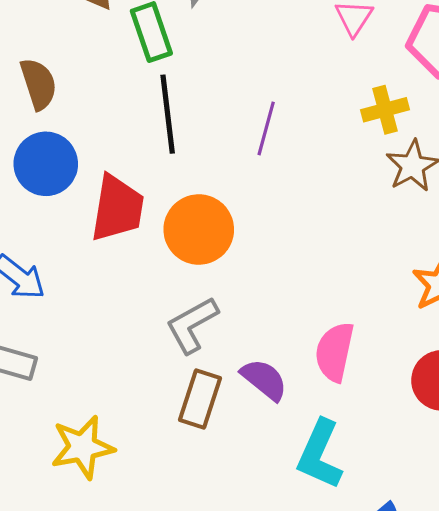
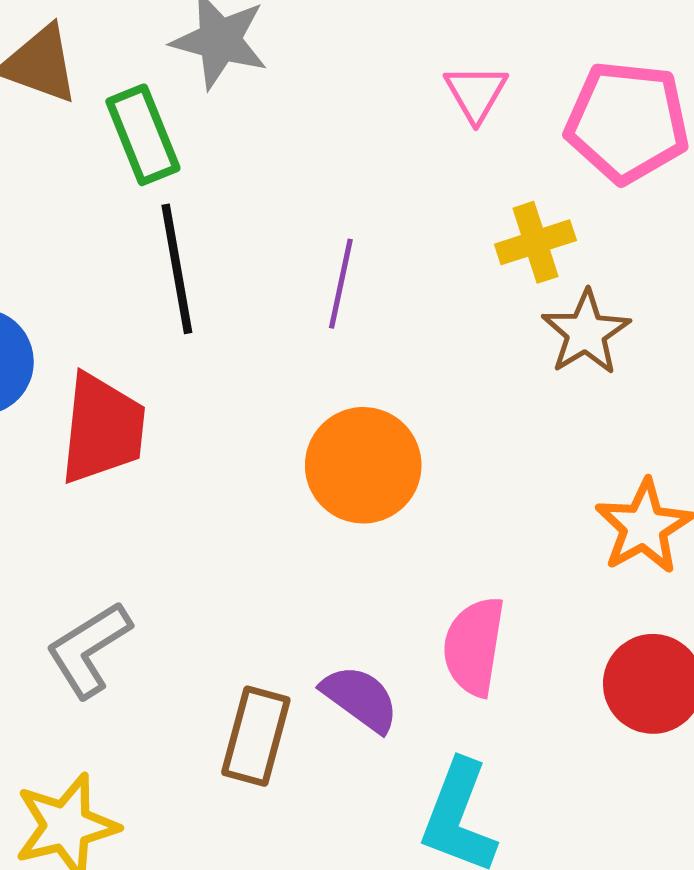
orange circle: (199, 230) -> (363, 465), moved
gray L-shape: (192, 325) -> (89, 649), moved

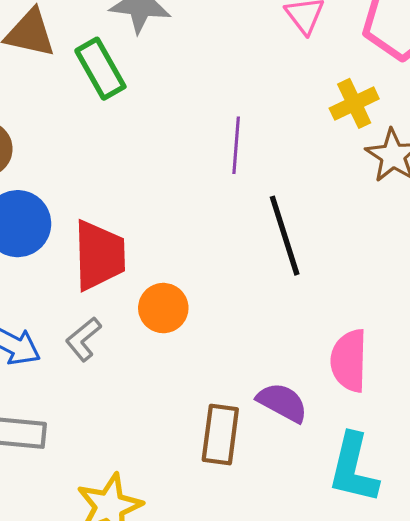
black line: (177, 269) -> (285, 236), moved
orange circle: (363, 465) -> (163, 308), moved, size x0.7
gray L-shape: (89, 649) -> (83, 339), moved, size x0.7

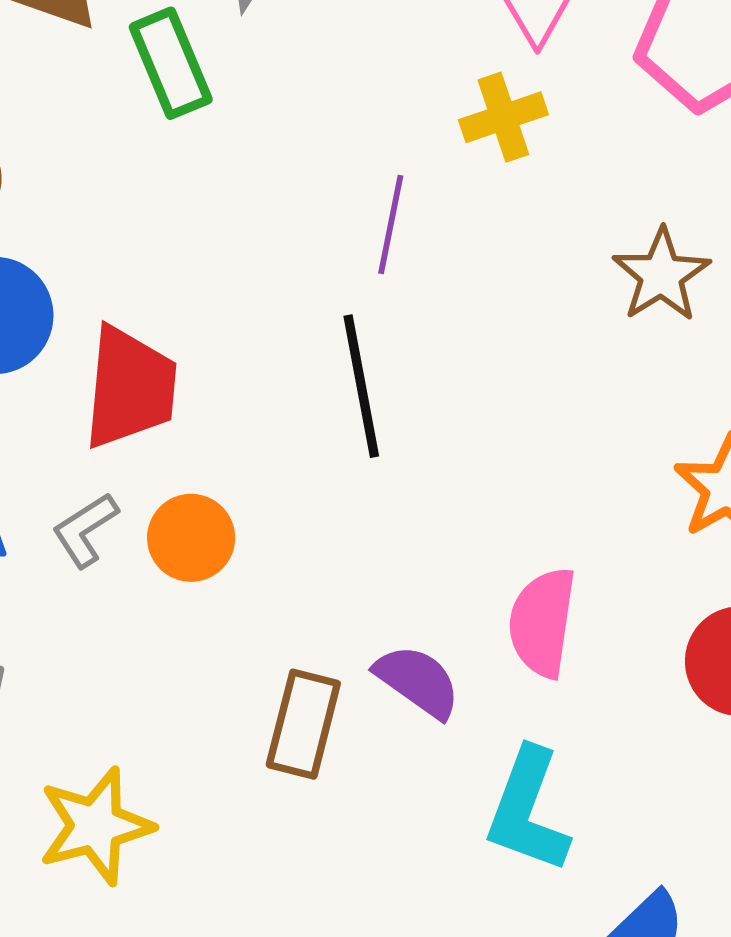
yellow cross: (354, 103) -> (503, 117), moved
black line: (285, 236) -> (361, 386), moved
orange circle: (163, 308) -> (191, 538), moved

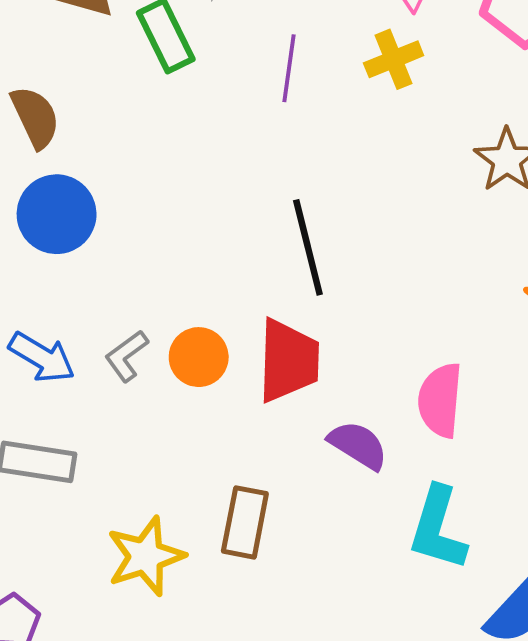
purple line: (391, 225) -> (289, 68), moved
red trapezoid: (130, 387) -> (288, 361), moved
brown rectangle: (303, 724) -> (245, 522), moved

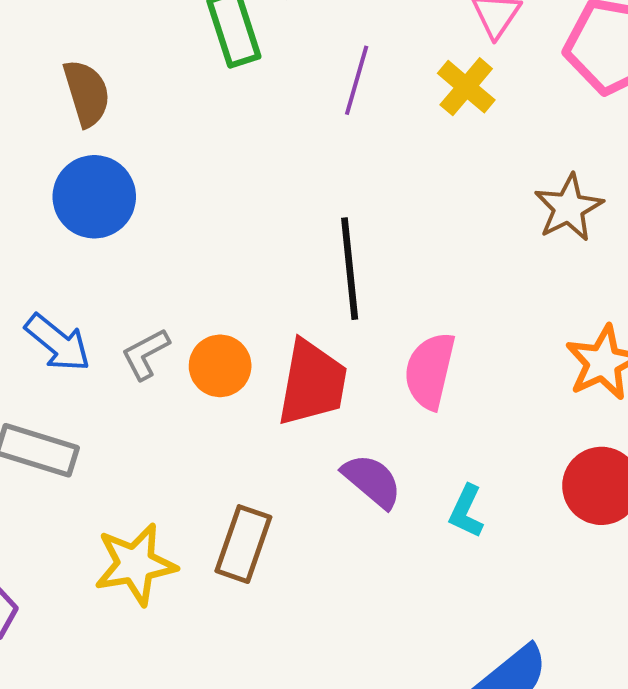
yellow cross: (394, 59) -> (466, 87), turned -36
pink semicircle: (440, 400) -> (430, 371), moved
cyan L-shape: (438, 528) -> (466, 511), moved, size x0.6

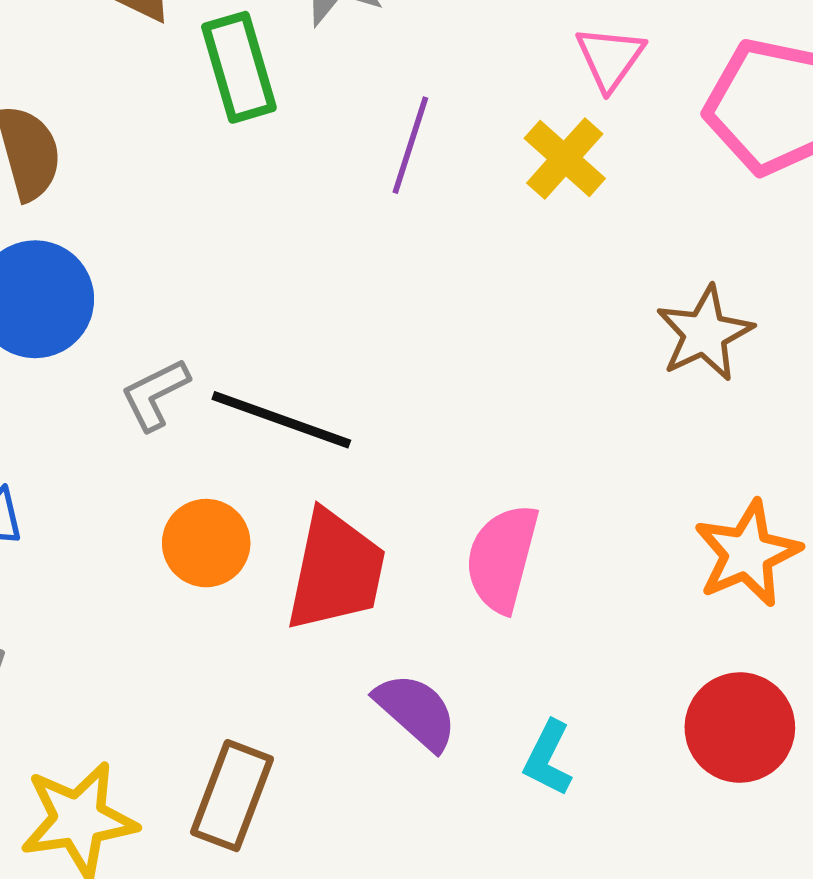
black line: (350, 269) -> (281, 420), moved, turned -66
gray L-shape: (146, 354) -> (155, 394), moved

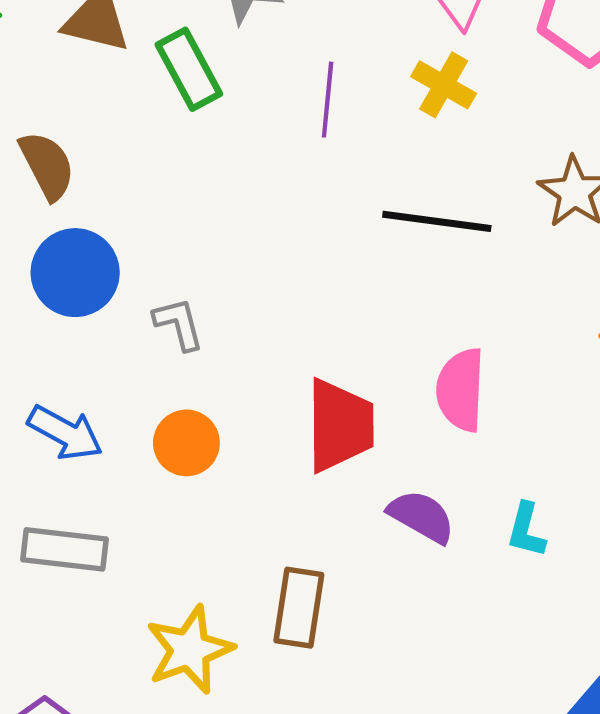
gray L-shape: (155, 394) -> (179, 324), turned 114
black line: (281, 420) -> (437, 221), moved
orange circle: (206, 543) -> (186, 443), moved

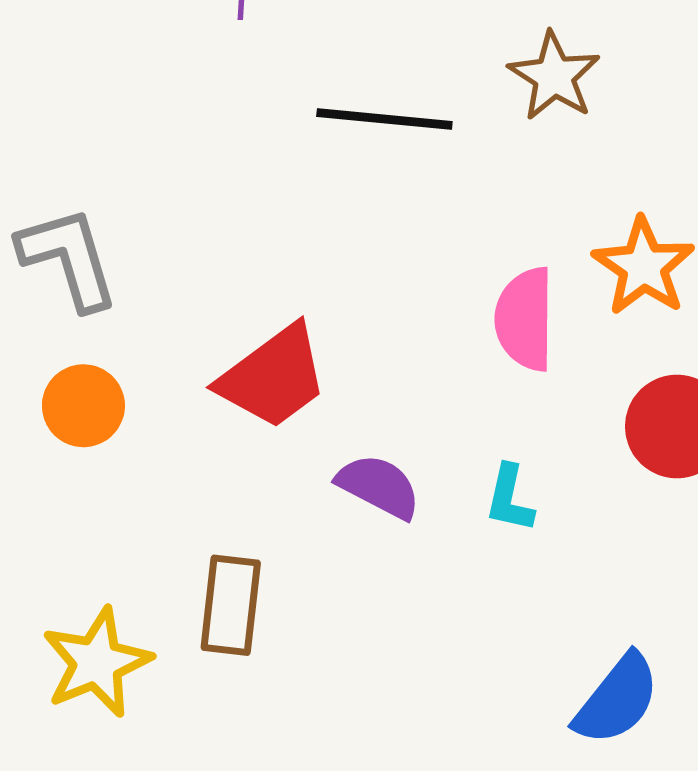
gray L-shape: (179, 324) -> (68, 258), size x1.6
pink semicircle: (461, 390) -> (525, 319), moved
red trapezoid: (340, 425) -> (273, 377), turned 56

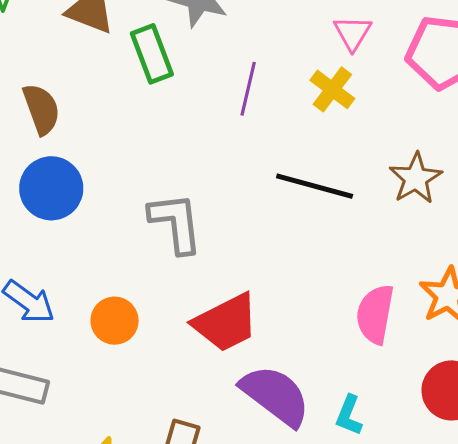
gray L-shape: (68, 258) -> (176, 223), moved
purple semicircle: (379, 486) -> (275, 395), size x1.5

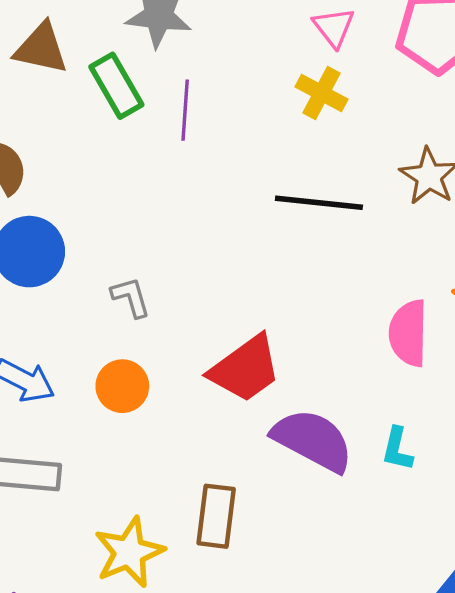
purple line: (248, 89) -> (185, 110), moved
gray L-shape: (176, 223) -> (131, 297), moved, size x0.6

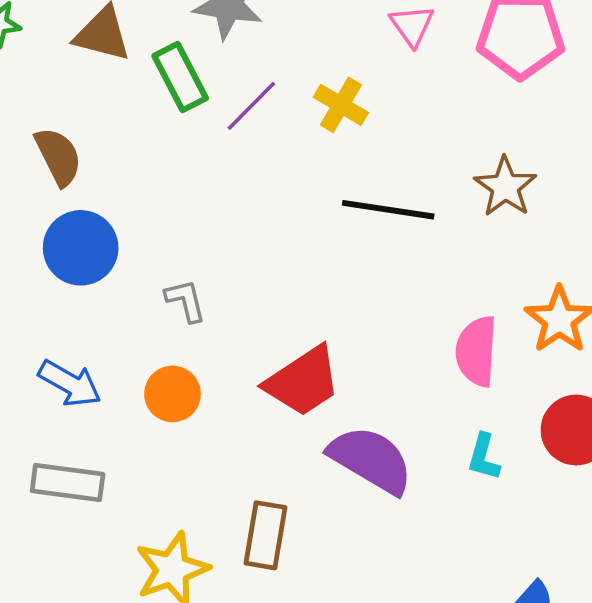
yellow cross: (322, 93) -> (341, 105), moved
purple line: (185, 110) -> (251, 106), turned 38
cyan L-shape: (397, 449) -> (484, 457), moved

